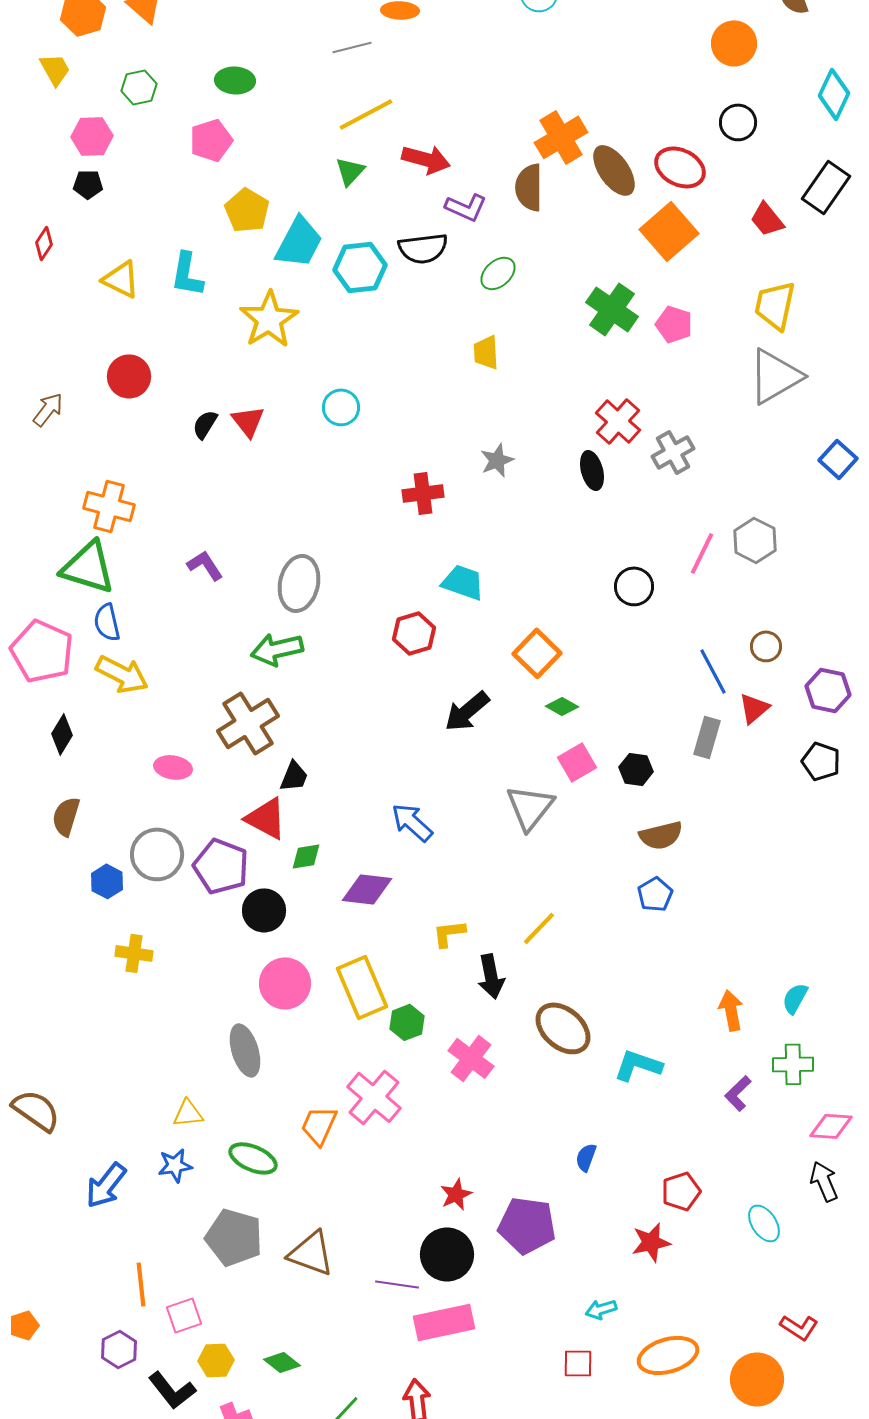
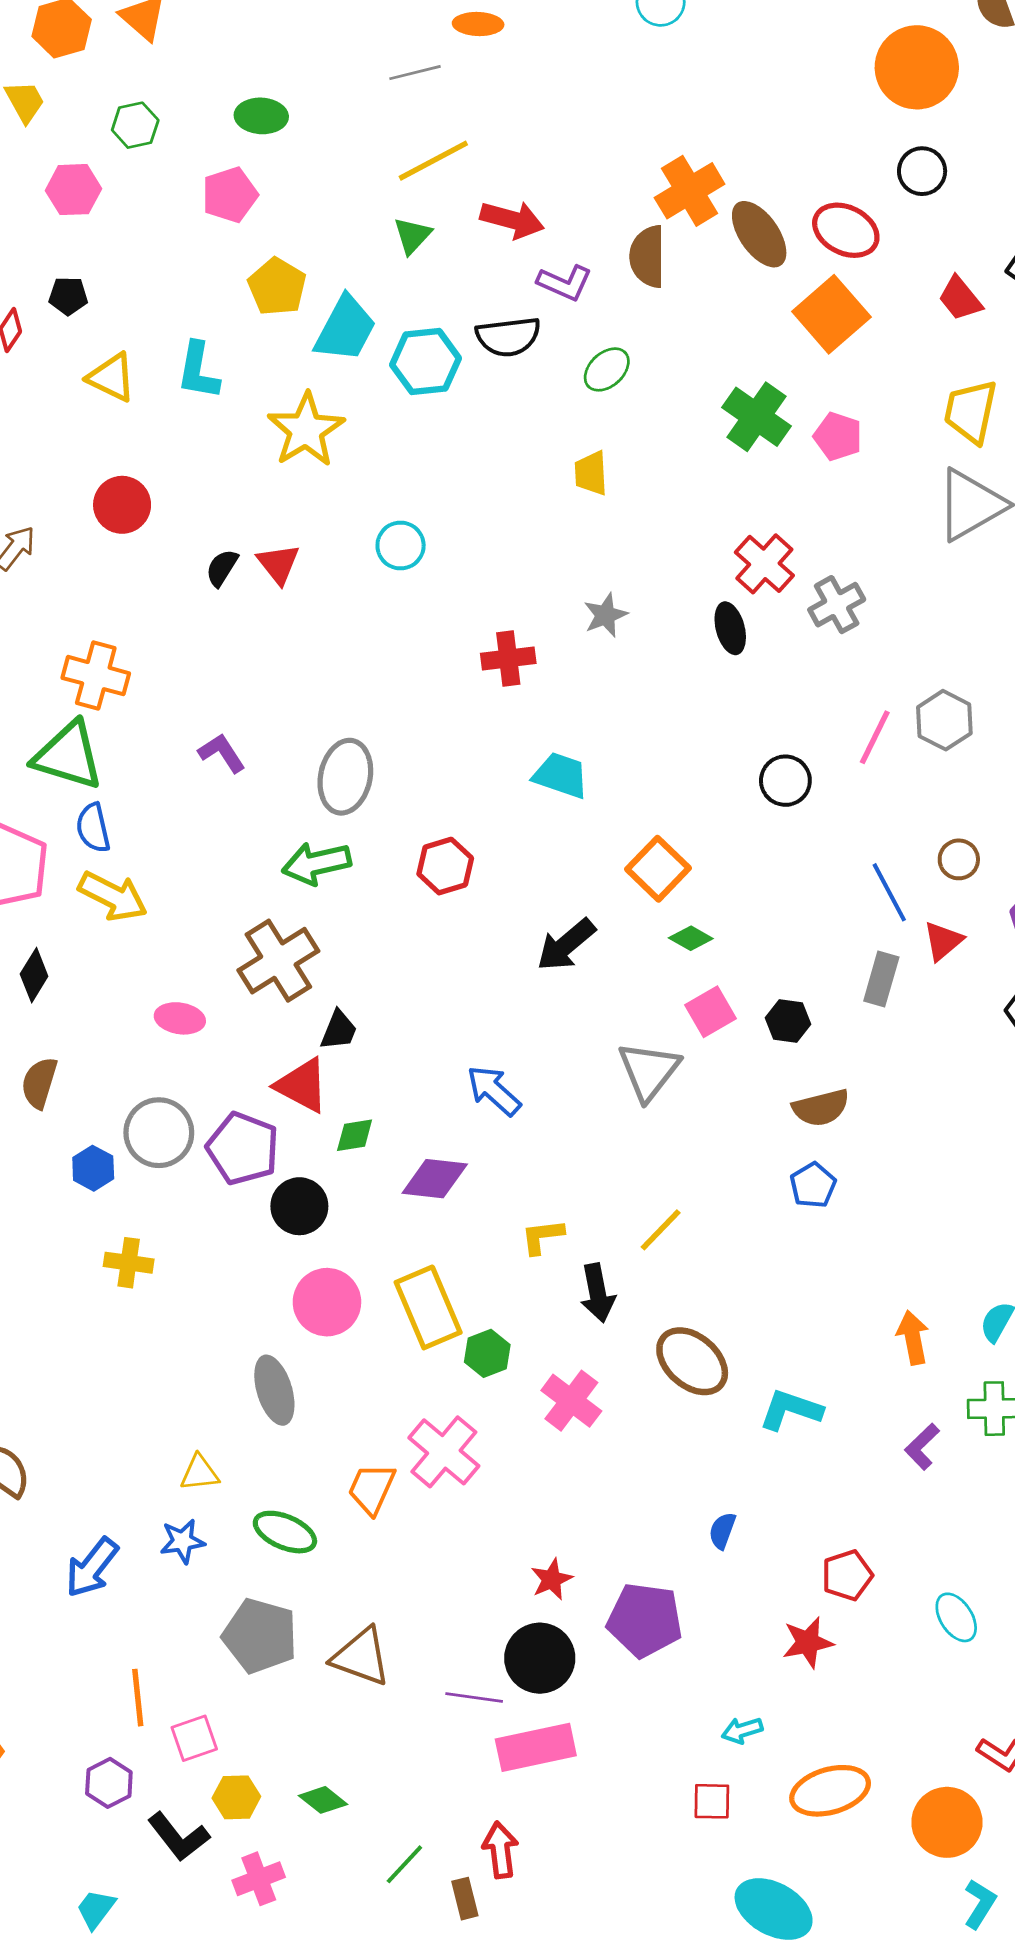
orange circle: (734, 43) -> (917, 67), size x1.4
black pentagon: (88, 184) -> (68, 296), moved
red hexagon: (414, 633) -> (445, 866), moved

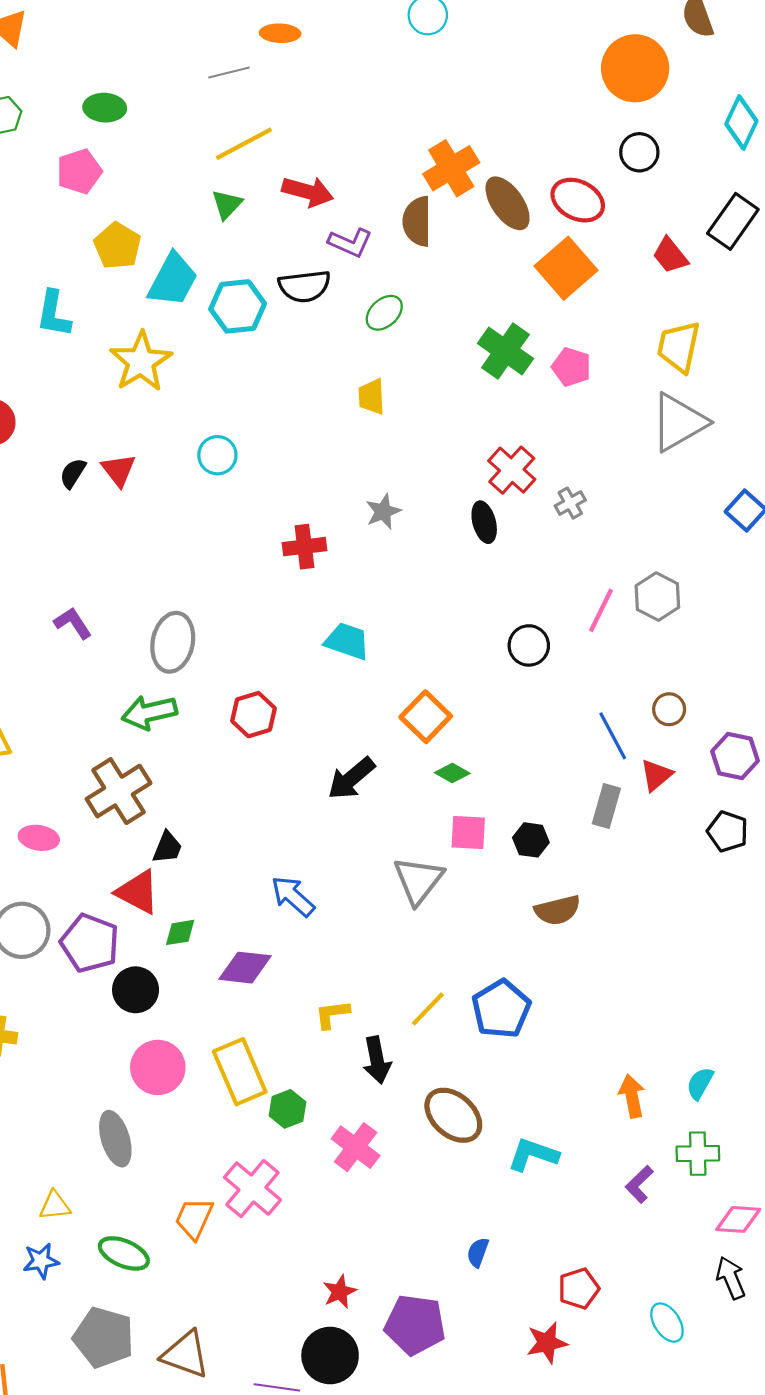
gray cross: (837, 605) -> (570, 503), size x0.7
pink square: (711, 1012) -> (468, 833), turned 33
blue pentagon: (813, 1185) -> (501, 1009), moved, size x1.6

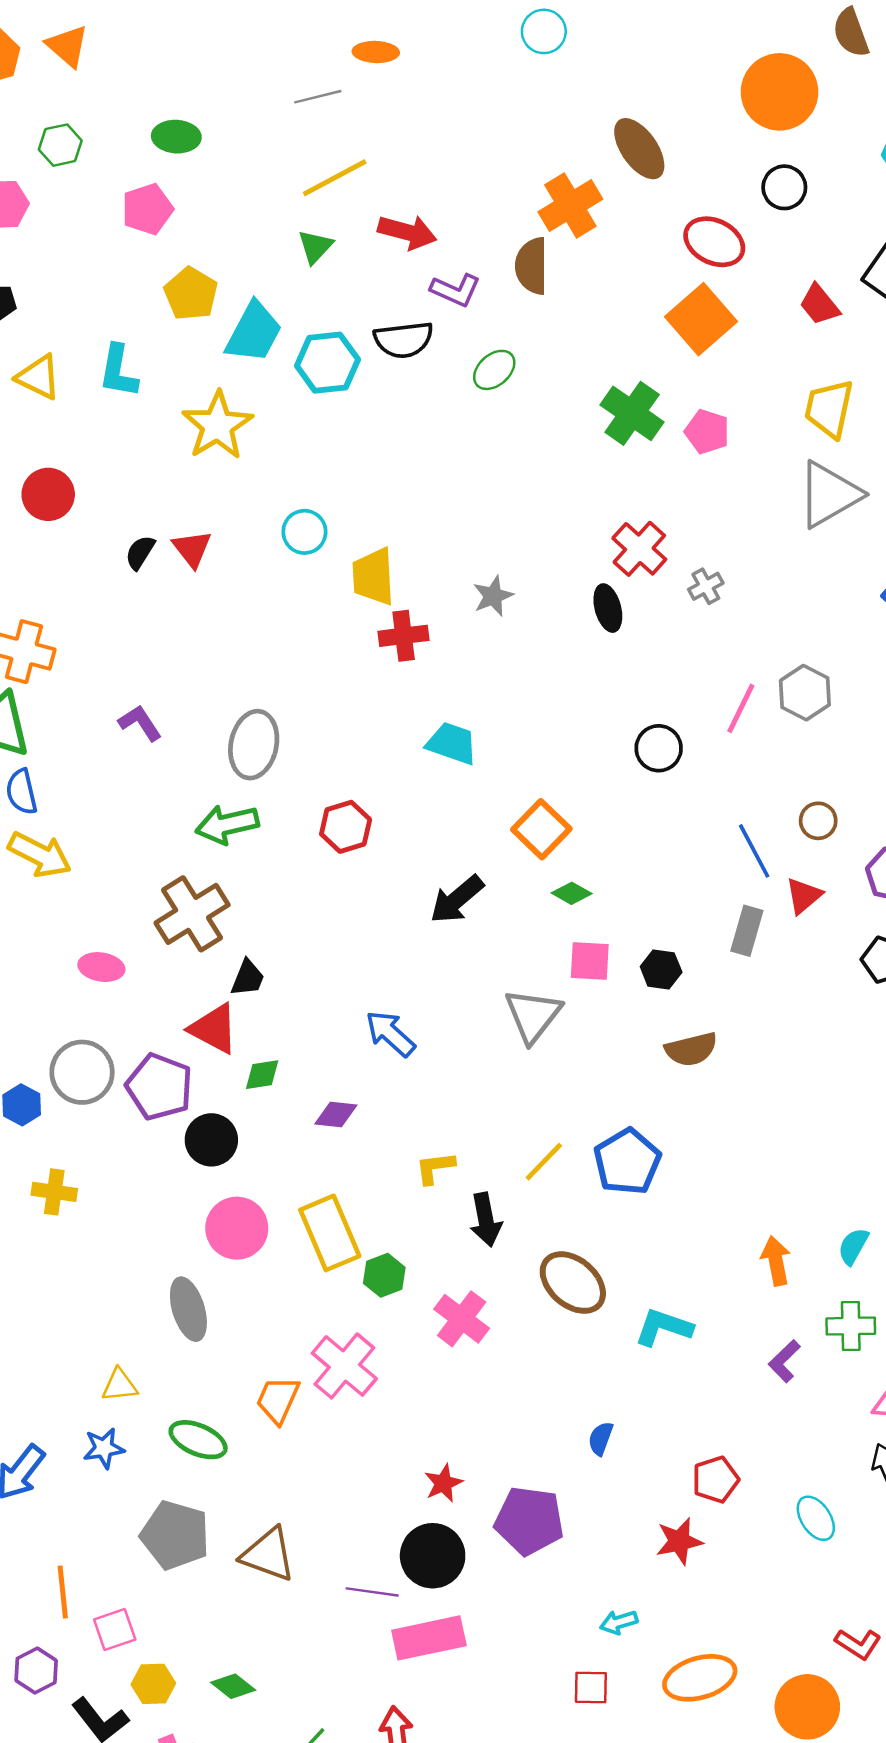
brown ellipse: (508, 203) -> (639, 149), moved
yellow trapezoid: (371, 397) -> (373, 577), moved, size x1.4
purple diamond: (245, 968) -> (336, 1115), size x0.7

